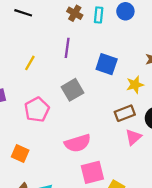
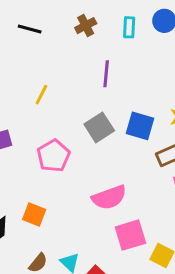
brown cross: (75, 13) -> (86, 26), moved, turned 35
purple line: (67, 48) -> (106, 74), moved
blue square: (107, 64) -> (140, 126), moved

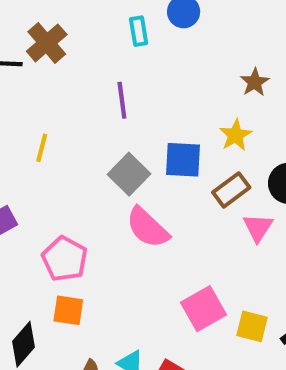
brown cross: (86, 26) -> (47, 43), moved, size x1.4
pink pentagon: (54, 156) -> (65, 259), moved
pink semicircle: (109, 197) -> (147, 228), moved, turned 76

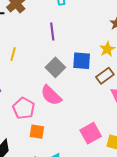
pink semicircle: (147, 228) -> (51, 95), moved
orange square: (68, 310) -> (37, 132), moved

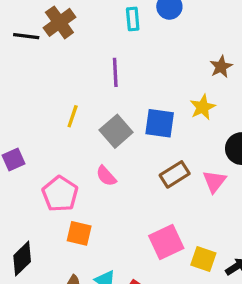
yellow line: (13, 54) -> (73, 116), moved
brown rectangle: (105, 76) -> (175, 174), moved
pink semicircle: (51, 95) -> (106, 176), size x0.6

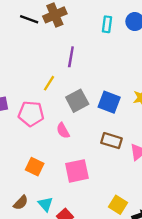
purple line: (115, 72) -> (71, 57), moved
brown rectangle: (175, 174) -> (111, 141), turned 36
pink pentagon: (60, 194) -> (31, 114), moved, turned 30
pink square: (166, 242) -> (77, 171), moved

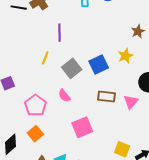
blue square: (109, 102) -> (99, 65), turned -36
pink pentagon: (31, 114) -> (36, 105), moved, turned -30
orange square: (35, 167) -> (35, 134), moved, turned 35

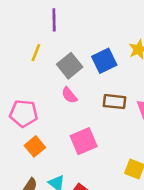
pink semicircle: (64, 96) -> (69, 95), moved
pink pentagon: (36, 105) -> (24, 113), turned -30
orange square: (35, 134) -> (35, 146), moved

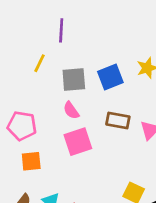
gray square: (70, 66) -> (74, 79), turned 30
pink square: (84, 141) -> (78, 142), moved
orange square: (35, 146) -> (31, 161), turned 30

